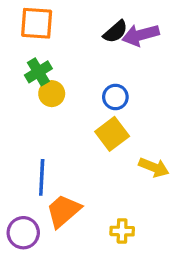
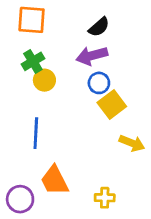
purple arrow: (141, 35) -> (92, 56), moved
yellow square: (112, 134) -> (112, 104), moved
blue line: (42, 177) -> (36, 133), moved
orange trapezoid: (63, 211) -> (54, 180), turned -76

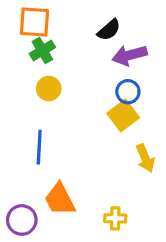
purple arrow: (92, 56) -> (129, 55), moved
green cross: (33, 61) -> (42, 50), moved
blue circle: (99, 83) -> (128, 92), moved
yellow arrow: (132, 143) -> (145, 158), turned 45

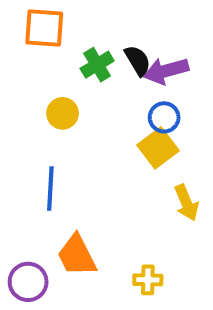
black semicircle: (109, 30) -> (138, 61), moved, turned -80
green cross: (42, 50) -> (97, 65), moved

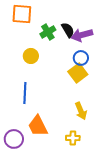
yellow arrow: (186, 203) -> (81, 111), moved

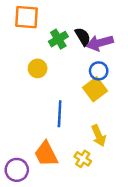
blue line: (25, 93) -> (60, 114), moved
yellow cross: (73, 138) -> (83, 159), moved, turned 32

